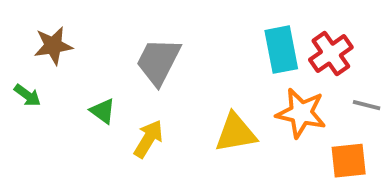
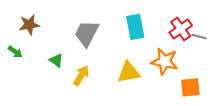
cyan rectangle: (281, 50) -> (135, 27), moved
gray line: (367, 105) -> (199, 37), moved

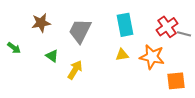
brown star: (29, 25) -> (41, 23), moved
yellow triangle: (129, 72) -> (122, 55), moved, size x0.6

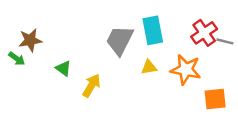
brown star: (41, 23) -> (30, 40), moved
gray trapezoid: (80, 31) -> (120, 40), moved

